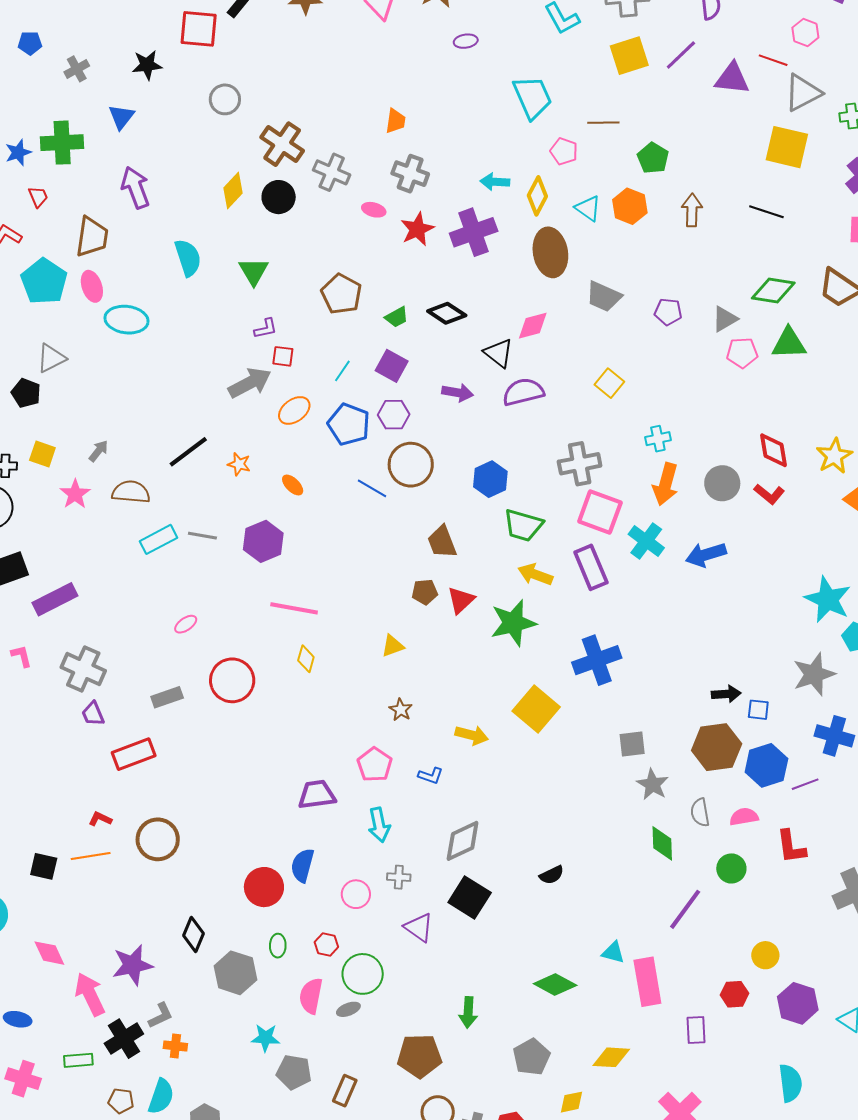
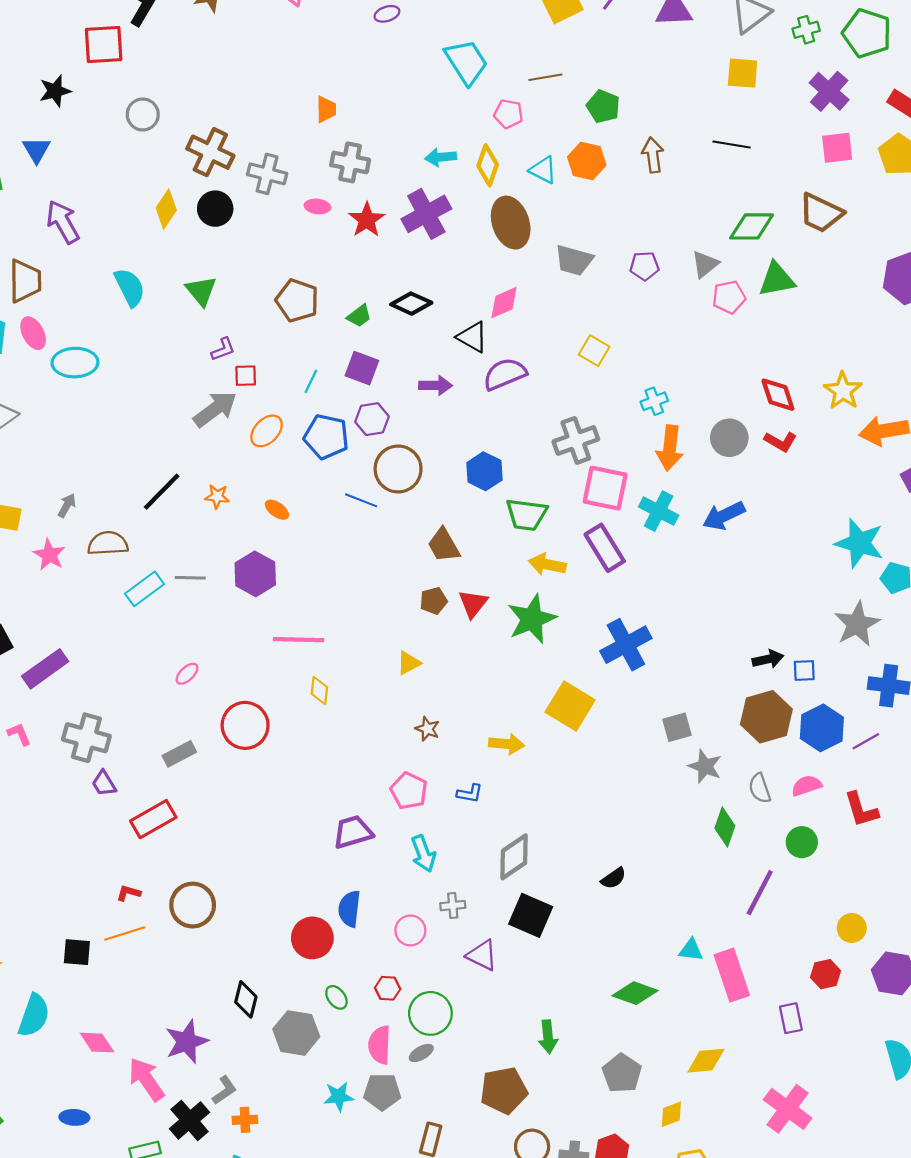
yellow square: (787, 147) -> (743, 73), size x0.7
green diamond: (662, 843) -> (725, 827), turned 30
green ellipse: (278, 946) -> (336, 997), turned -30
gray pentagon: (294, 1072) -> (382, 1092), moved

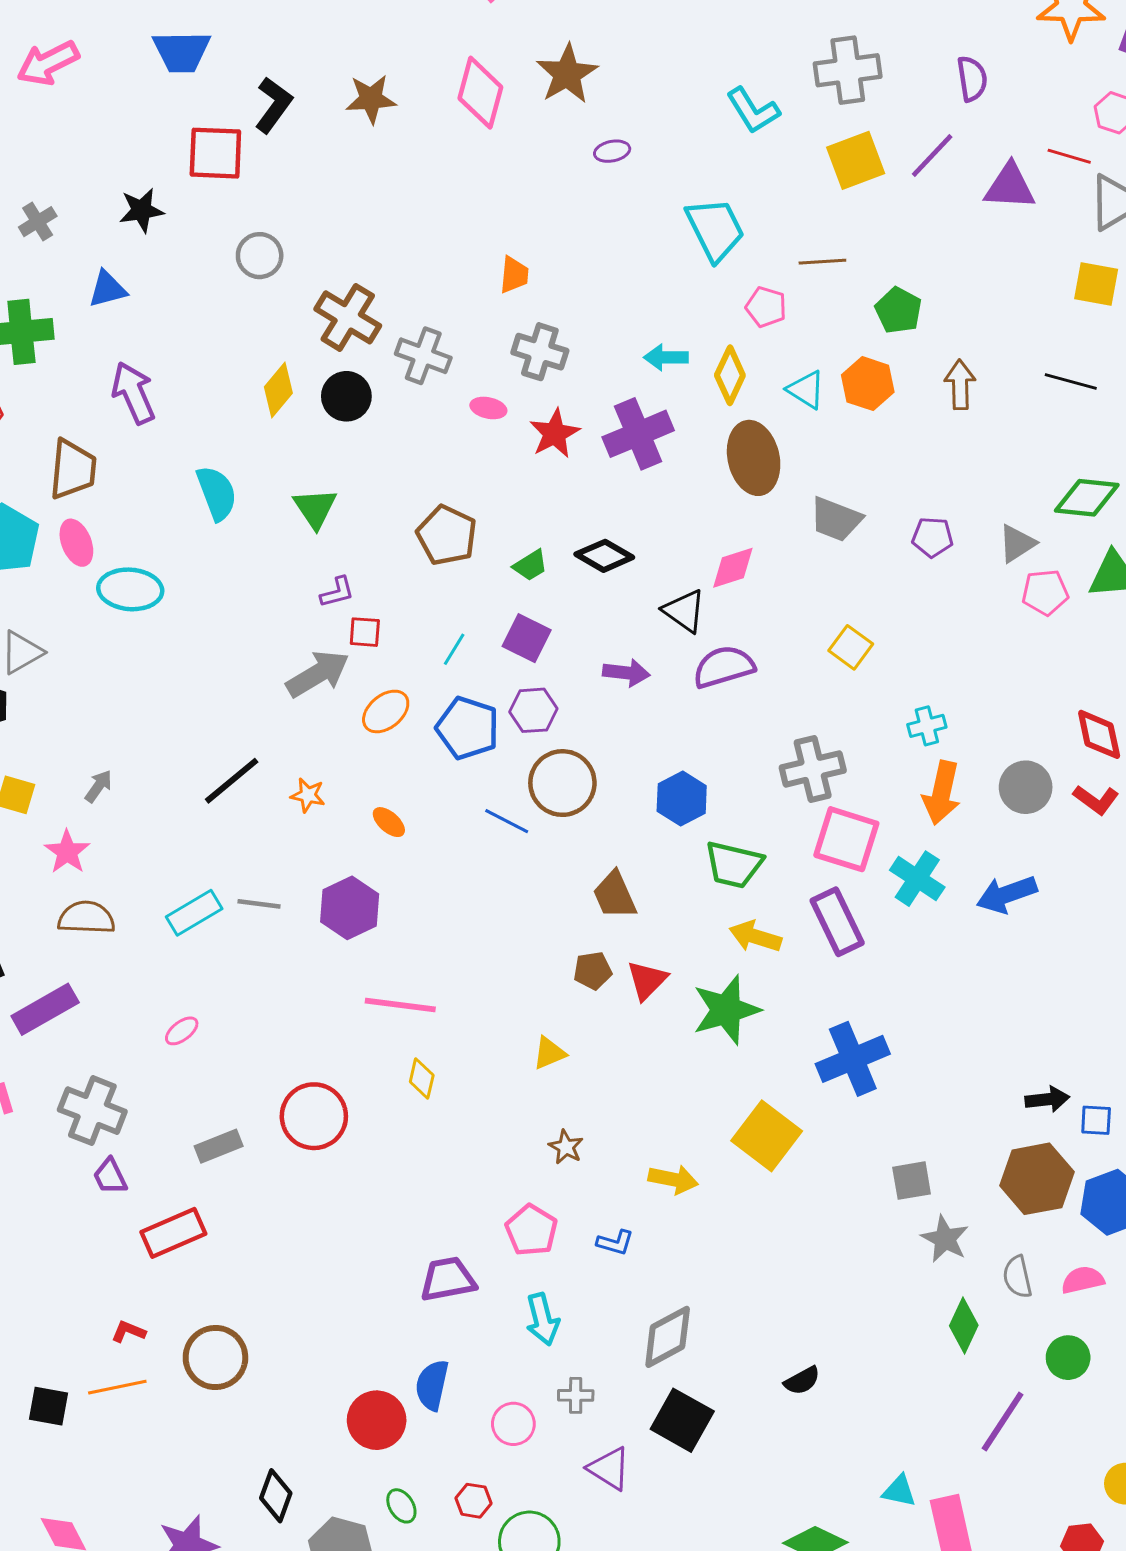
blue triangle: (37, 150) -> (107, 289), turned 40
brown semicircle: (108, 543) -> (86, 918), moved
pink ellipse: (187, 674) -> (182, 1031), moved

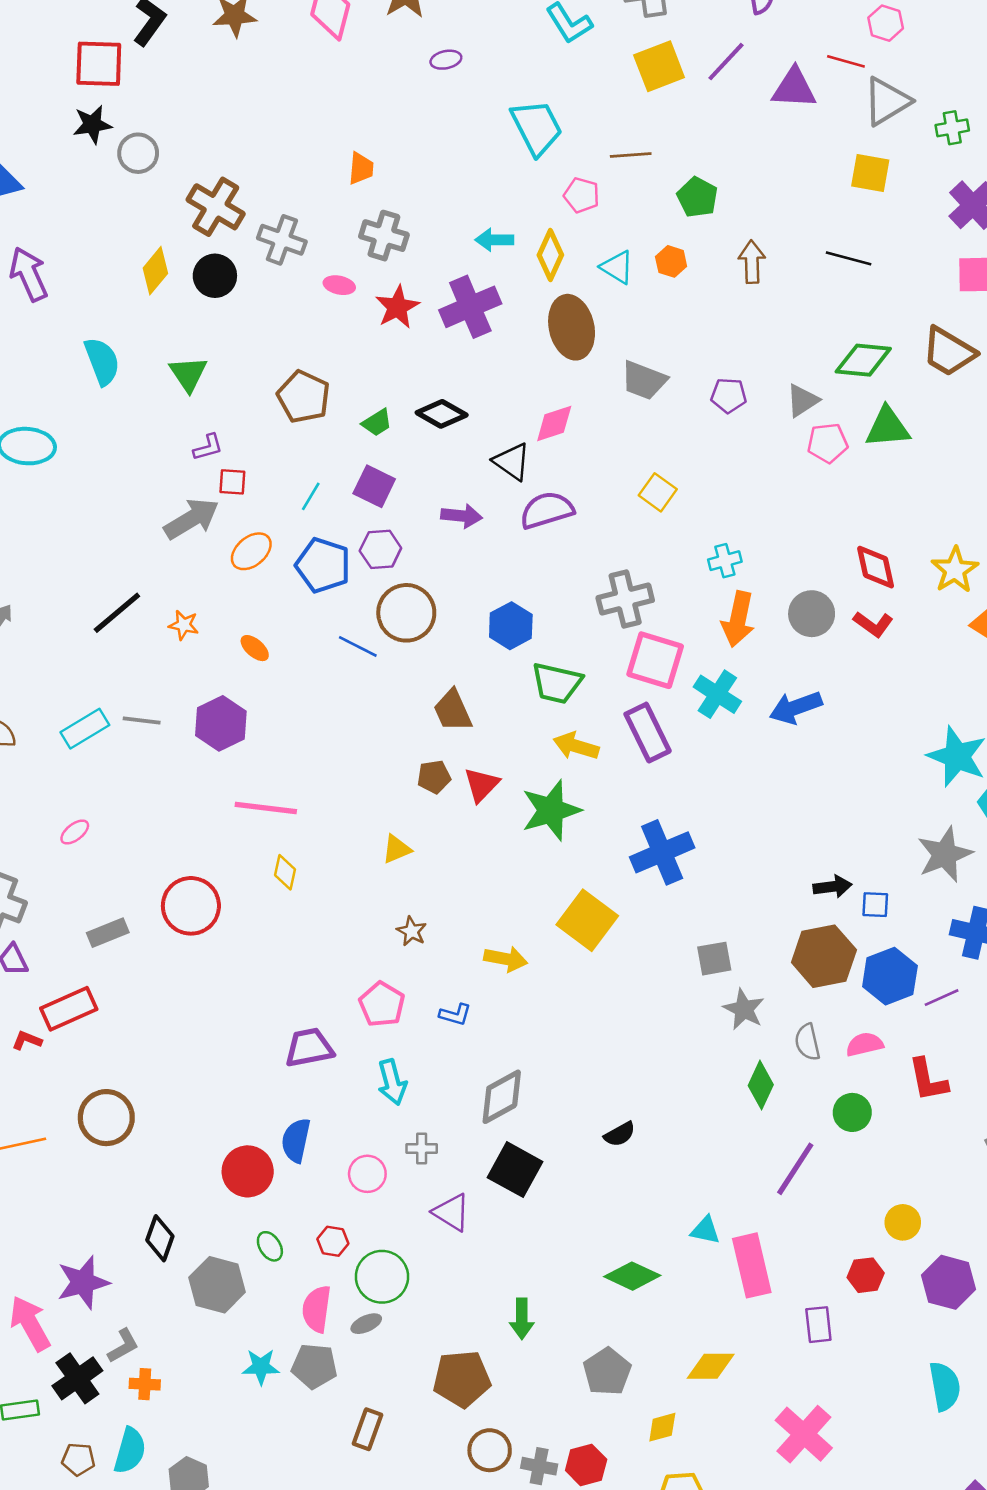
black star: (142, 210) -> (92, 125), moved
orange hexagon: (868, 384) -> (671, 261), size x0.7
red L-shape: (128, 1332) -> (27, 1040), moved

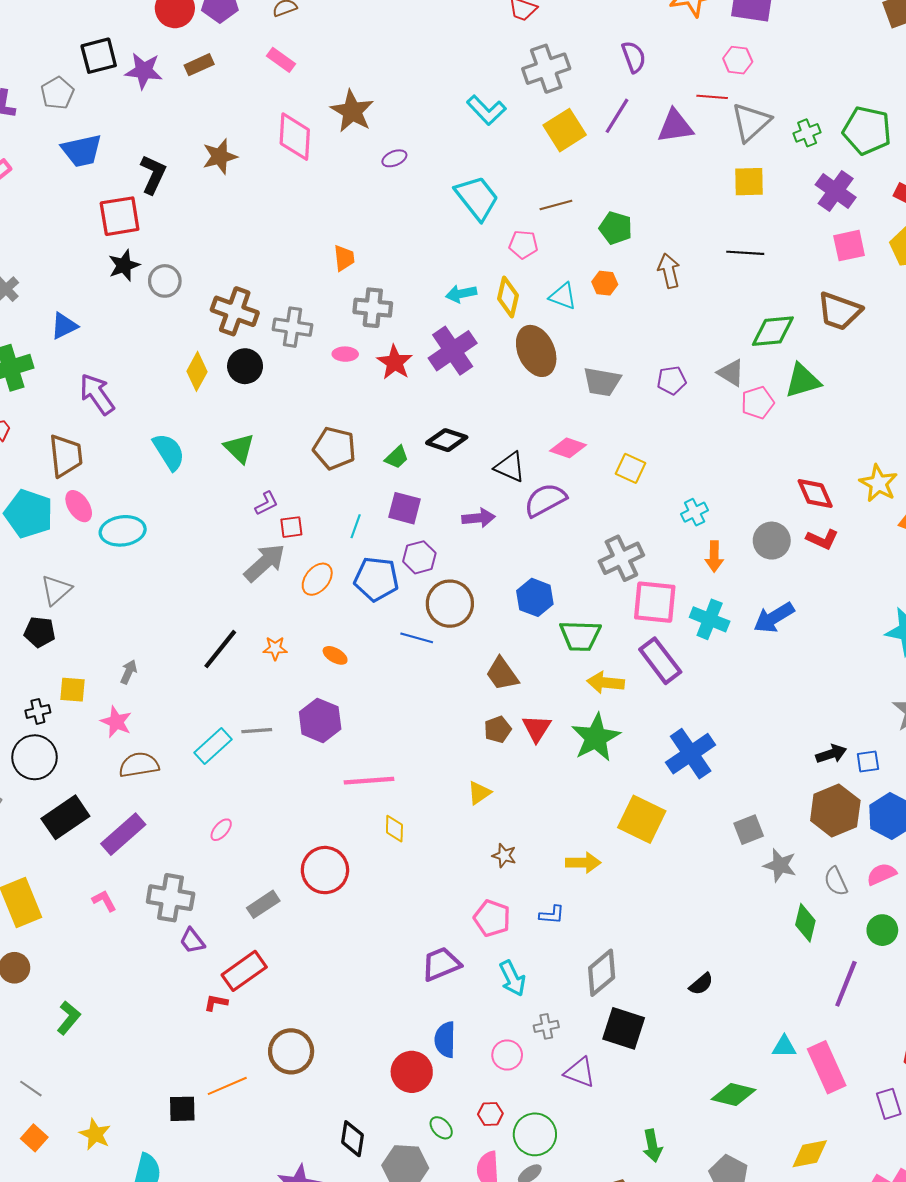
gray triangle: (802, 400) -> (731, 373), turned -44
pink diamond: (554, 423) -> (568, 448), moved, turned 48
orange arrow: (738, 619) -> (714, 556), size x0.7

